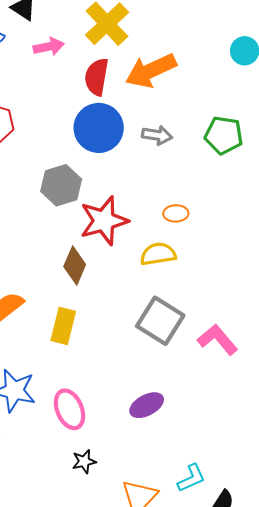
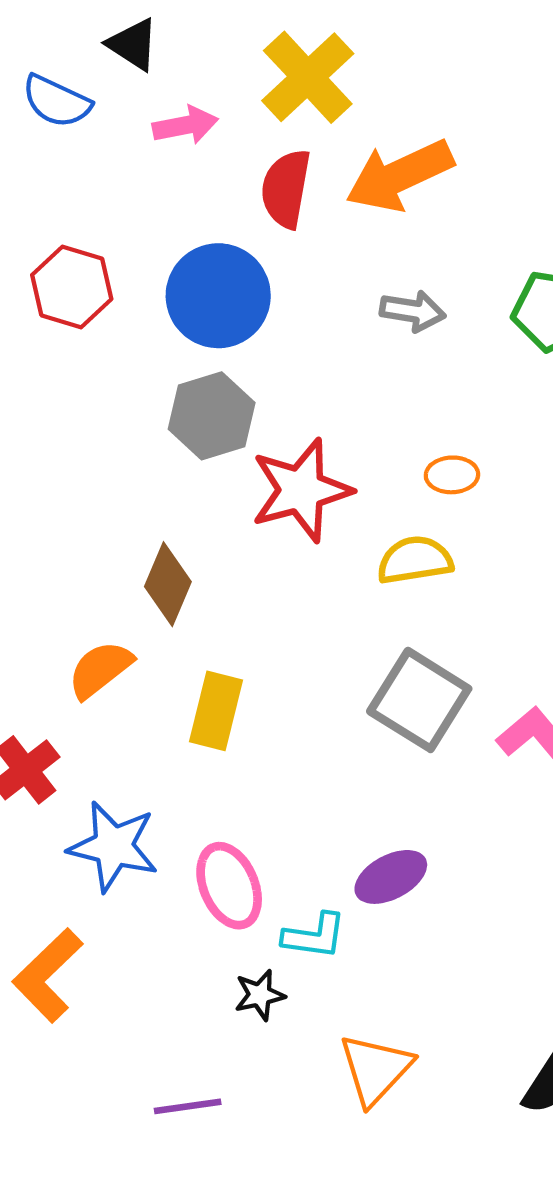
blue circle: (99, 128) -> (218, 296), moved
brown diamond: (75, 266) -> (168, 584), moved
cyan L-shape: (191, 478) -> (314, 936), moved, turned 32

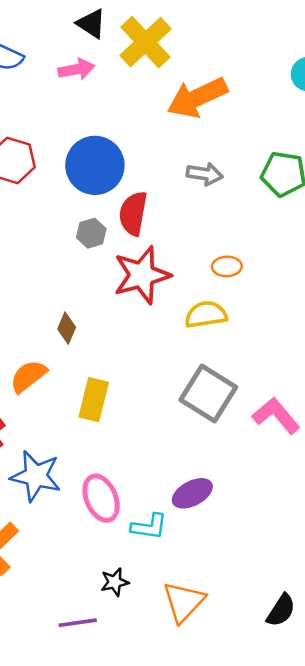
black triangle: (133, 44) -> (91, 24), moved
red semicircle: (286, 189) -> (133, 213), moved
gray hexagon: (212, 416) -> (91, 233), size x0.6
brown diamond: (168, 584) -> (67, 328), size x0.7
black star: (260, 995) -> (115, 582), moved

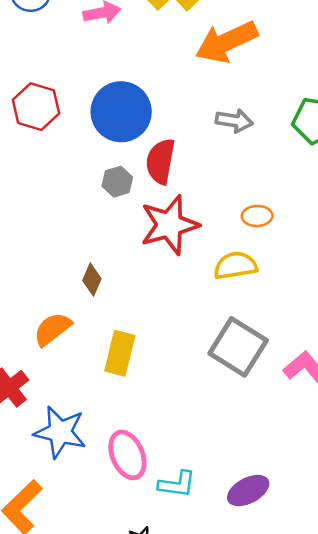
purple ellipse: (192, 493) -> (248, 491), moved

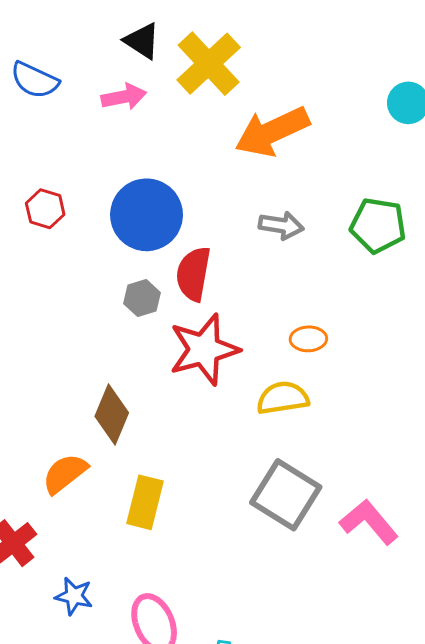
red hexagon: (36, 107) -> (45, 209), size x0.7
brown diamond: (92, 280) -> (112, 415), size x1.5
blue star: (60, 432) -> (74, 596), size x0.6

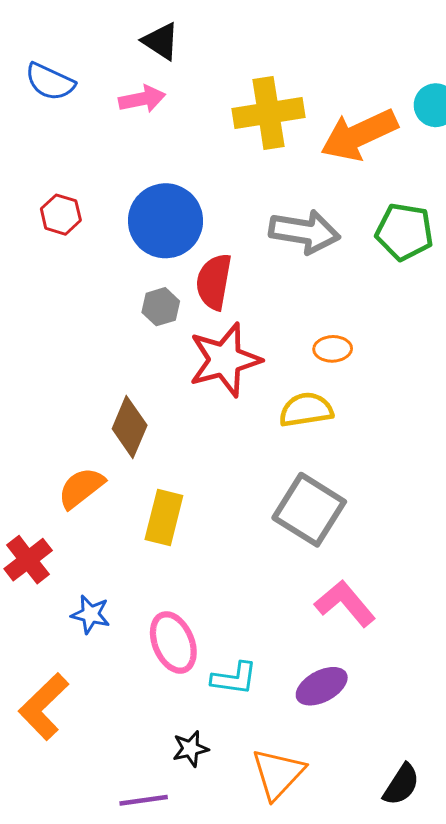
yellow cross: (209, 64) -> (269, 113), moved, turned 34
orange arrow: (272, 132) -> (359, 135), moved
gray arrow: (281, 225) -> (304, 232), size x1.5
pink L-shape: (369, 522) -> (345, 603), moved

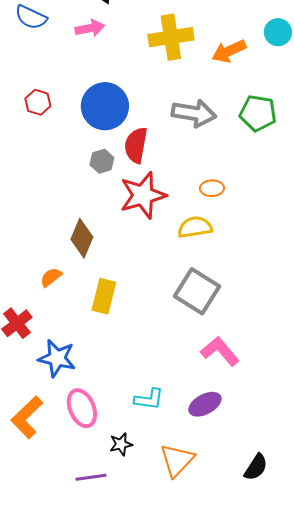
orange arrow: (359, 135) -> (229, 51), size x0.7
orange semicircle: (81, 488) -> (51, 277), size x0.7
blue star: (91, 614) -> (57, 358), size x1.5
pink ellipse: (173, 642) -> (82, 408), moved

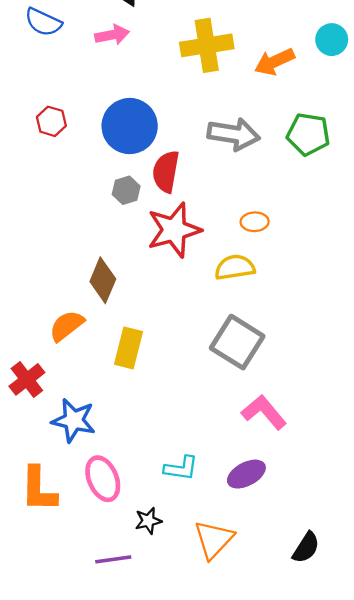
orange semicircle: (51, 277) -> (67, 326), size x1.4
orange L-shape: (27, 417) -> (39, 489), turned -45

